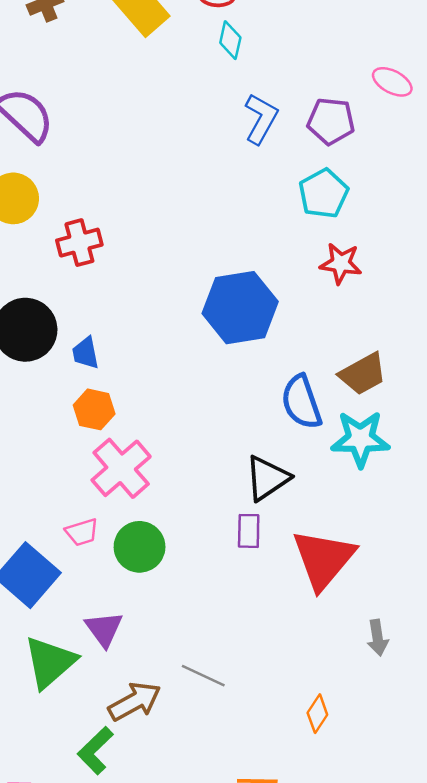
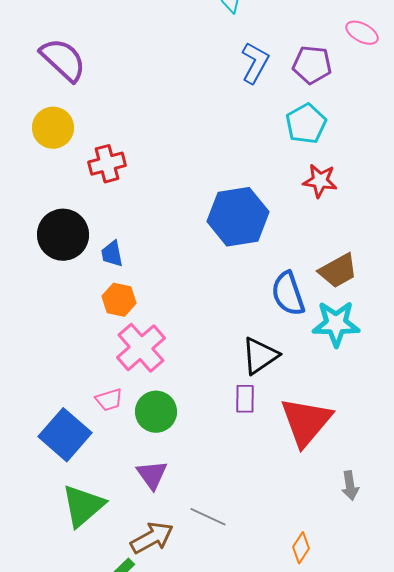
purple triangle: (104, 629) -> (152, 475), moved

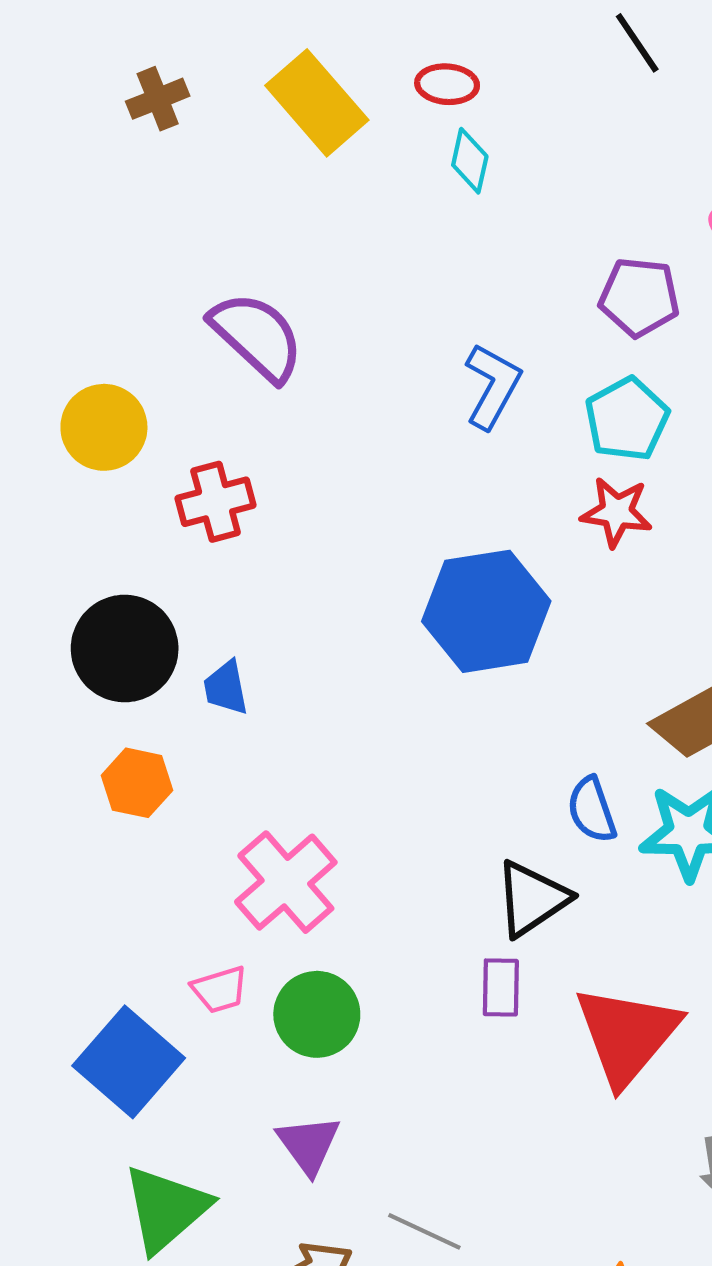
purple semicircle: (63, 60) -> (257, 336), moved
blue L-shape: (255, 63) -> (493, 386), moved
red star: (320, 181) -> (617, 512), moved
blue semicircle: (288, 294) -> (592, 810), moved, size x0.7
orange hexagon: (119, 300) -> (137, 783), moved

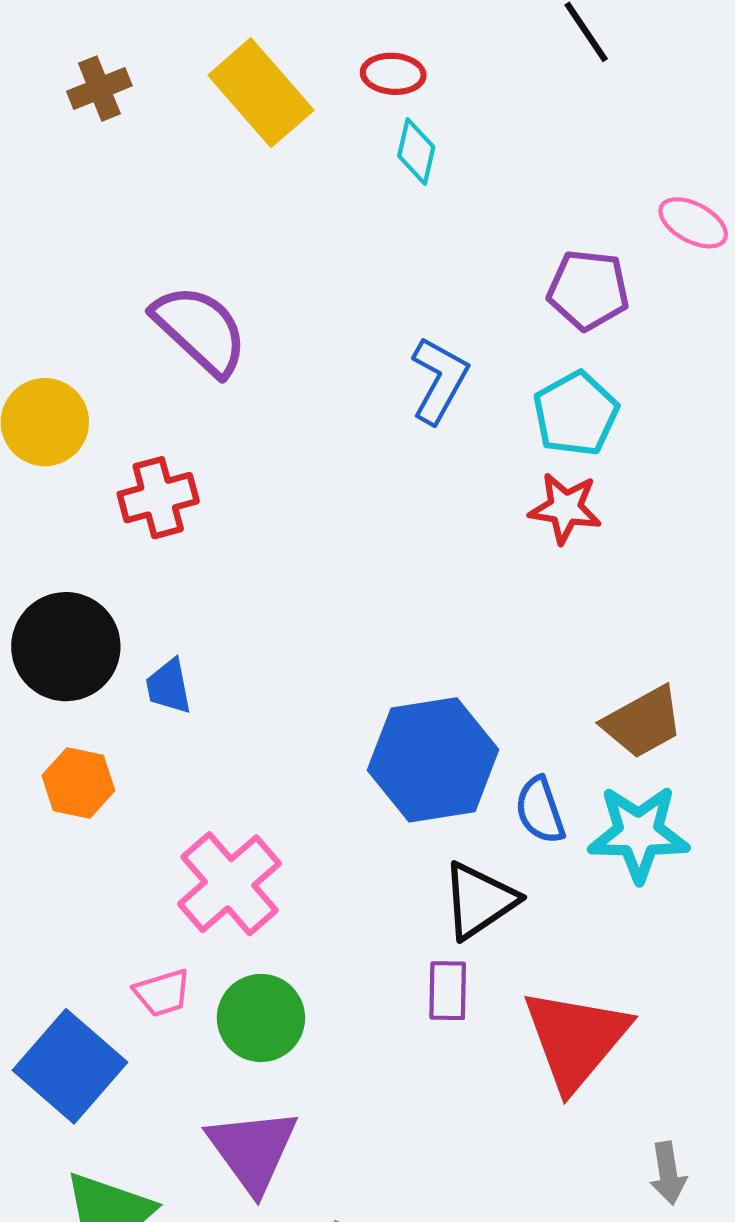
blue hexagon: (486, 611) -> (433, 760), moved
purple triangle: (309, 1145) -> (253, 1150), size x1.4

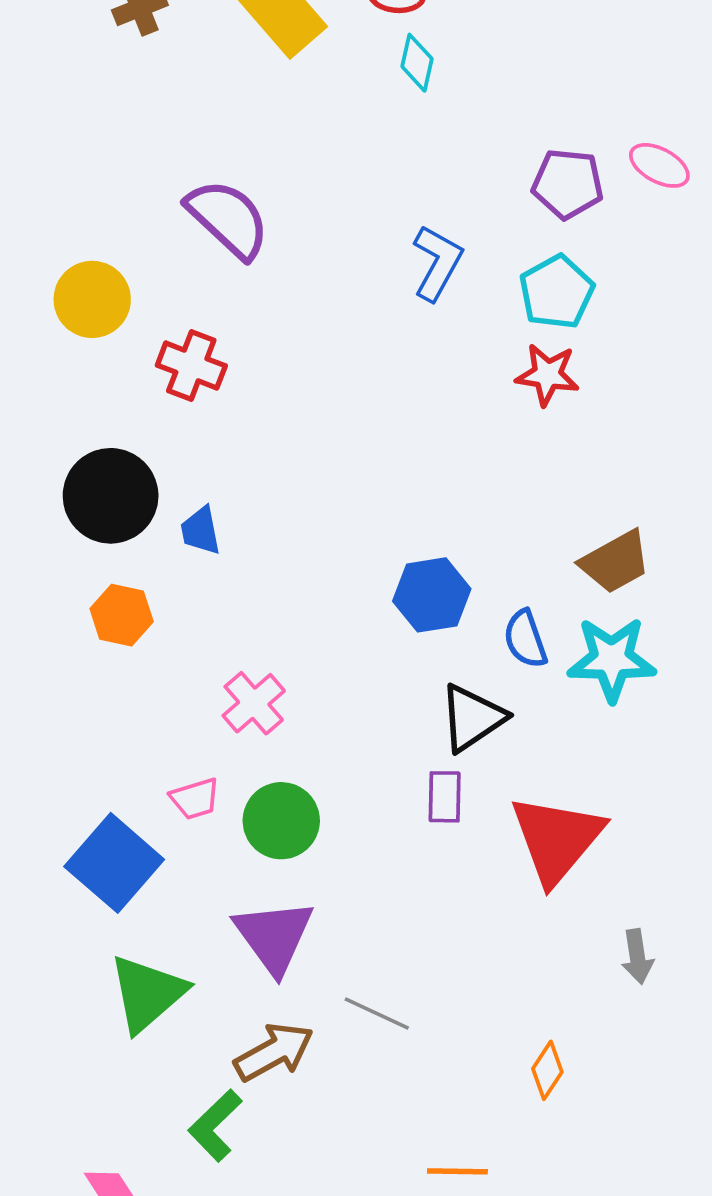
pink ellipse: (693, 223) -> (659, 165), moved
red cross: (158, 498) -> (191, 365), turned 36
blue hexagon: (433, 760) -> (432, 595), size x0.7
pink cross: (229, 884) -> (254, 703), size x0.7

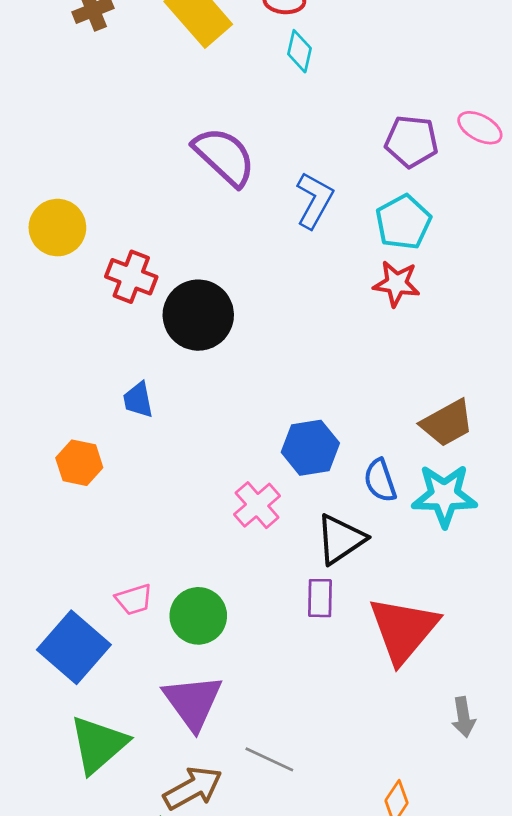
purple semicircle: (228, 219) -> (224, 156), moved
black circle: (111, 496) -> (198, 315), moved
pink cross: (254, 703) -> (257, 505), moved

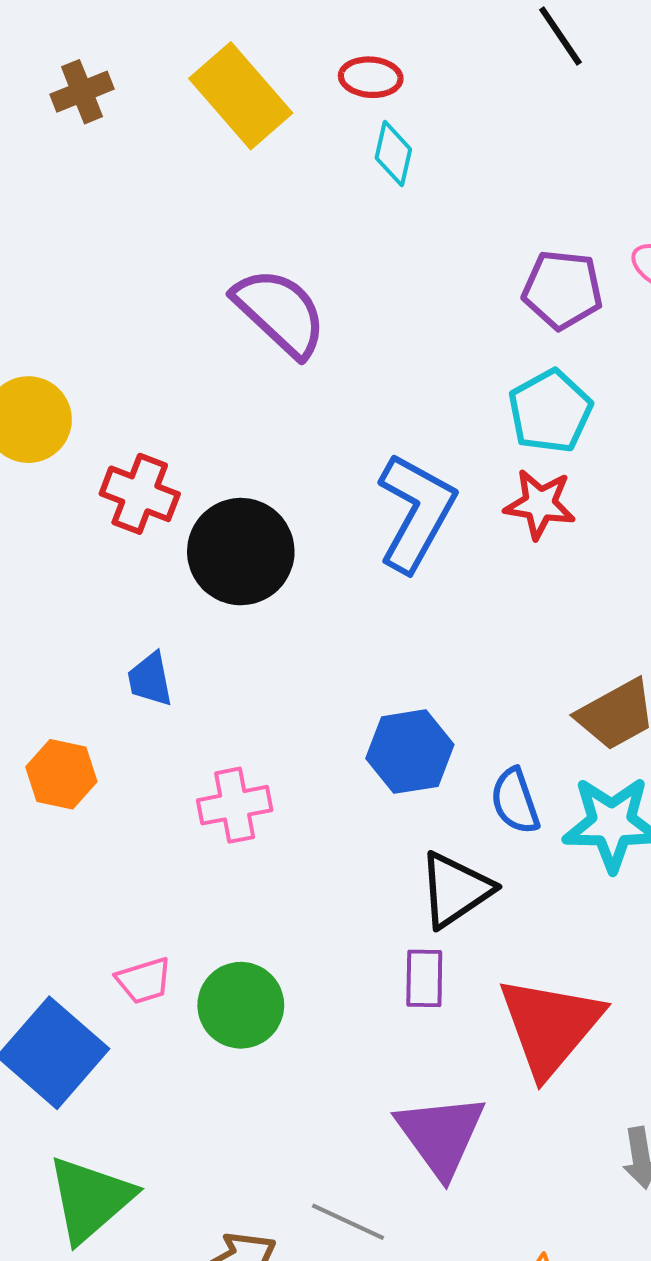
blue L-shape: (314, 200) -> (416, 512), moved, size x1.4
pink cross: (257, 505) -> (235, 805), moved, turned 30
purple triangle: (193, 702) -> (441, 1135), moved

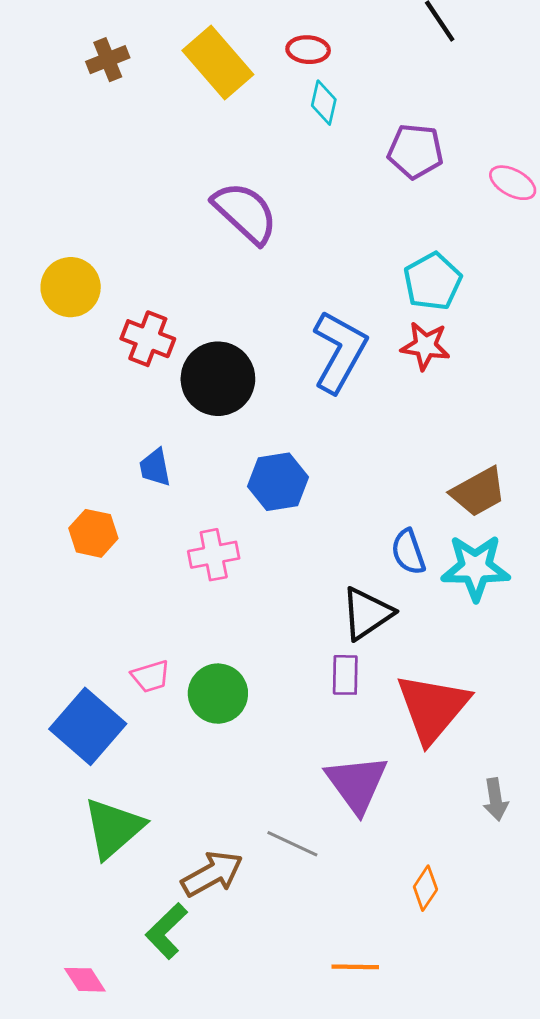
purple pentagon: (562, 290) -> (415, 151), moved
blue hexagon: (410, 752) -> (278, 482), moved

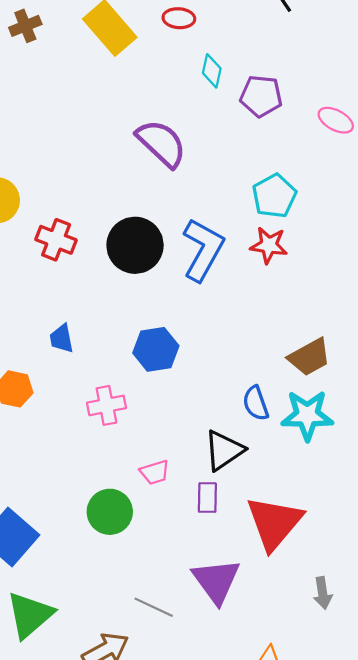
cyan diamond: (324, 103) -> (212, 71), moved
purple semicircle: (245, 213) -> (161, 143), moved
black circle: (218, 379) -> (135, 245), moved
pink trapezoid: (151, 676) -> (155, 472), moved
gray line: (292, 844) -> (154, 607), moved

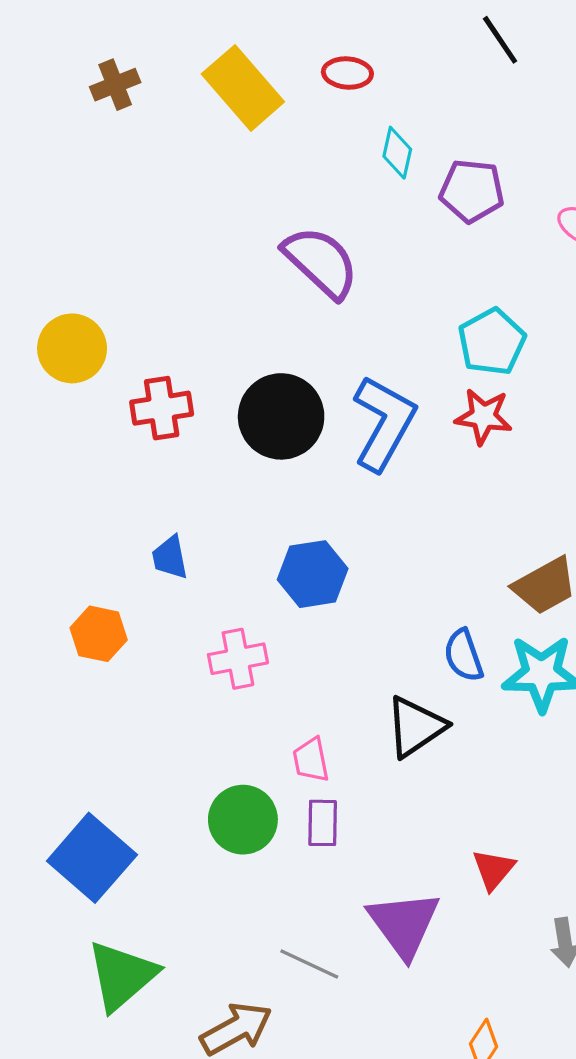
red cross: (56, 240) -> (162, 408), turned -30
pink trapezoid: (155, 472) -> (311, 760), turned 96
purple rectangle: (207, 498) -> (323, 823), moved
red triangle: (274, 523) -> (493, 869), moved, size x0.5

